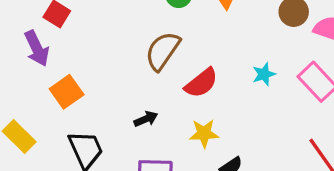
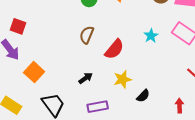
brown semicircle: (163, 51) -> (87, 35), size x0.7

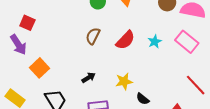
red semicircle: (114, 49) -> (125, 40), moved
black semicircle: (143, 96) -> (143, 99), turned 80

